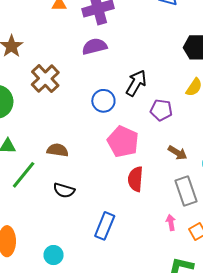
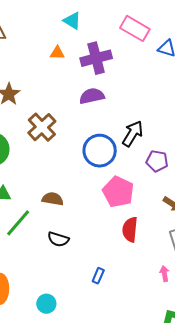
blue circle: (103, 101) -> (100, 151), size x1.4
blue rectangle: (105, 226) -> (98, 276), size x0.6

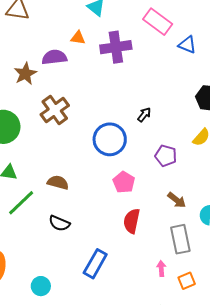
purple semicircle: (92, 96) -> (54, 57), moved
black arrow: (133, 133) -> (144, 115), moved, size x0.6
pink pentagon: (118, 192) -> (124, 182), size x0.7
blue rectangle: (98, 276) -> (95, 264), size x1.8

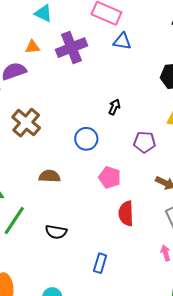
blue triangle: (187, 45) -> (122, 41), moved
blue circle: (110, 139) -> (86, 139), size x0.7
brown semicircle: (58, 182) -> (50, 176), moved
blue rectangle: (95, 264) -> (100, 263), size x0.7

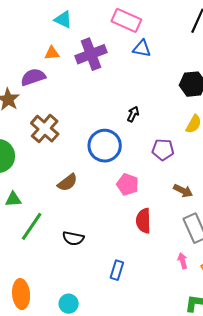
blue circle: (86, 139) -> (105, 146), size x1.4
brown semicircle: (50, 176) -> (67, 183), turned 140

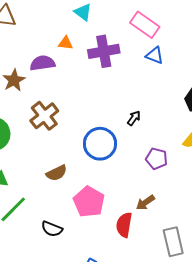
pink pentagon: (128, 184) -> (89, 202), moved, size x1.4
brown arrow: (183, 191) -> (145, 203), moved, turned 108

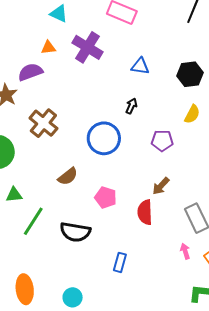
purple cross: (104, 51) -> (88, 47), turned -36
blue triangle: (155, 55) -> (140, 66), moved
pink pentagon: (89, 202) -> (106, 197), size x0.7
black semicircle: (52, 229) -> (75, 232), size x1.4

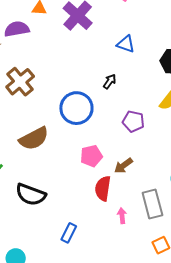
brown semicircle: (68, 176) -> (34, 139), size x1.4
pink pentagon: (106, 197) -> (91, 156), moved, turned 30
pink arrow: (185, 251) -> (122, 216), moved

